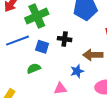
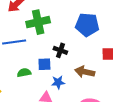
blue square: (42, 47) -> (44, 64), moved, turned -32
blue star: (77, 71) -> (58, 82), moved

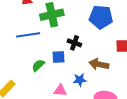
green semicircle: (24, 73) -> (38, 65), turned -32
blue star: (58, 82) -> (80, 80), moved

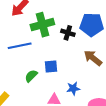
black cross: (74, 43) -> (68, 33), moved
brown arrow: (99, 64) -> (93, 58), moved, turned 30

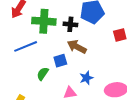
green cross: (42, 25) -> (44, 21), turned 30
brown arrow: (93, 58) -> (77, 47), moved

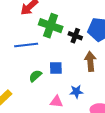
brown arrow: (77, 47) -> (90, 61), moved, turned 42

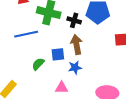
brown arrow: (90, 61) -> (77, 45), moved
blue star: (76, 92) -> (75, 67), moved

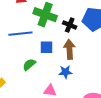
blue square: (58, 54) -> (46, 47), moved

